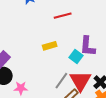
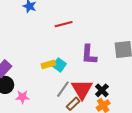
yellow rectangle: (50, 46) -> (48, 64), moved
cyan square: (76, 57) -> (59, 65), moved

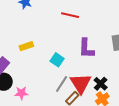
red line: (64, 24) -> (70, 15), moved, turned 30
yellow rectangle: (48, 64) -> (26, 46), moved

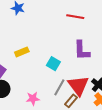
red line: (70, 15) -> (75, 17), moved
pink star: (21, 93) -> (33, 99), moved

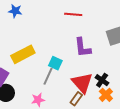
yellow rectangle: (22, 52) -> (23, 54), size x1.6
gray line: (59, 87) -> (48, 76), moved

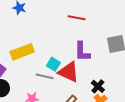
gray line: (48, 76) -> (45, 76), turned 72
red triangle: (82, 83) -> (69, 72), moved, turned -30

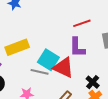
red line: (77, 18) -> (82, 23), moved, turned -30
cyan square: (53, 64) -> (48, 60), size x1.5

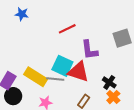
red line: (82, 23) -> (67, 29), moved
yellow rectangle: (17, 47) -> (36, 77), moved, turned 60

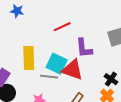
yellow rectangle: (36, 77) -> (29, 58), moved, turned 55
black cross: (109, 82) -> (111, 79), moved

